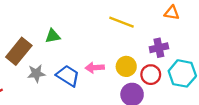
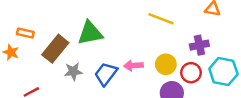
green triangle: (53, 36) -> (90, 33), size x1.6
blue trapezoid: (68, 76) -> (106, 74), turned -85

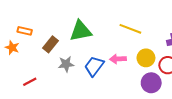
yellow line: (161, 19) -> (130, 29), moved
brown rectangle: (55, 49) -> (51, 44), size x0.7

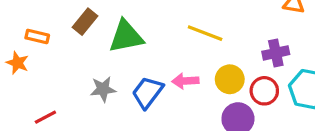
brown rectangle: (51, 44) -> (85, 22), moved

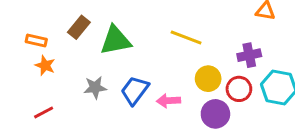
orange star: (17, 63) -> (45, 65), moved
pink arrow: (185, 81) -> (168, 101), moved

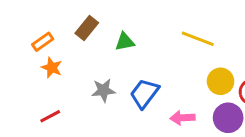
orange rectangle: (36, 40) -> (43, 42), turned -48
green triangle: (116, 40) -> (125, 42), size x0.6
pink arrow: (168, 101) -> (182, 118), moved

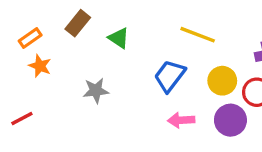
green triangle: (125, 42) -> (119, 38), turned 45
blue trapezoid: (144, 93) -> (170, 76), moved
red line: (50, 116) -> (22, 118), moved

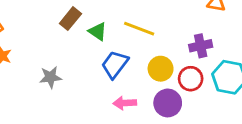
brown rectangle: (78, 23) -> (70, 19), moved
green triangle: (119, 38) -> (98, 31), moved

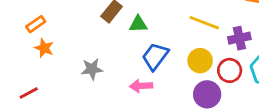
yellow line: (139, 29) -> (204, 23), moved
green triangle: (98, 31) -> (138, 24), turned -36
pink arrow: (125, 103) -> (141, 86), moved

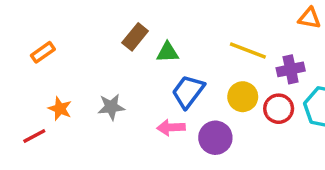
orange star: (44, 48) -> (60, 109), moved
purple circle: (207, 94) -> (215, 138), moved

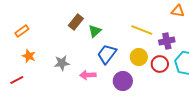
green triangle: (168, 52) -> (95, 31), turned -40
orange star: (60, 109) -> (29, 56), moved
pink arrow: (171, 127) -> (88, 75), moved

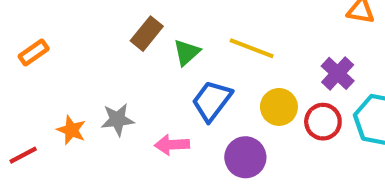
yellow line: (142, 30) -> (252, 48), moved
purple cross: (167, 41) -> (338, 73), turned -35
orange star: (29, 56) -> (71, 130), moved

